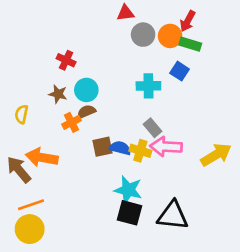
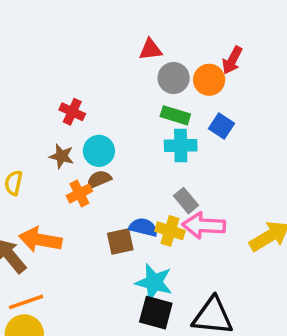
green rectangle: (190, 44) -> (175, 115), moved
brown square: (103, 147) -> (120, 241), moved

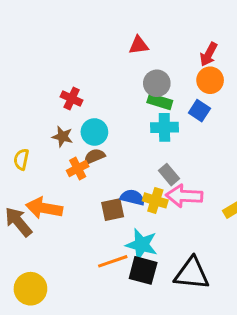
gray circle: (174, 78) -> (157, 83), moved
orange circle: (209, 80) -> (210, 80), moved
orange line: (26, 302) -> (113, 261), moved

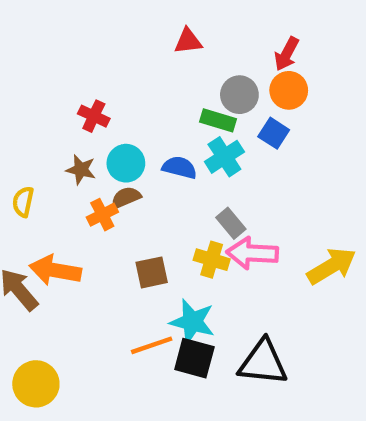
gray circle: (157, 83) -> (239, 95), moved
cyan cross: (164, 127) -> (224, 157), turned -32
blue semicircle: (132, 197) -> (179, 167), moved

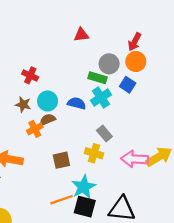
pink arrow: (252, 253) -> (135, 159), moved
cyan star: (192, 322) -> (84, 187), turned 30

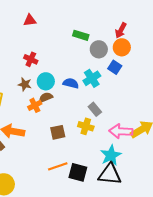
red triangle: (81, 35) -> (30, 20), moved
green rectangle: (97, 78) -> (81, 35), moved
cyan star: (84, 187) -> (111, 155), moved

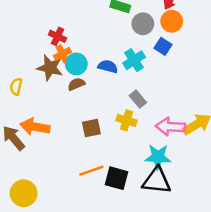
brown star: (25, 84) -> (50, 68), size x1.5
orange cross: (35, 105) -> (63, 54), moved
cyan star: (111, 155) -> (158, 157), turned 30

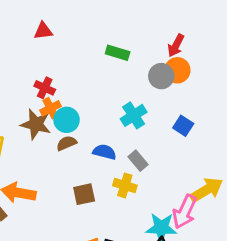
gray circle: (143, 24) -> (161, 76), moved
blue square: (163, 46) -> (183, 126), moved
blue semicircle: (108, 66) -> (104, 152), moved
pink arrow: (170, 127) -> (185, 212), moved, turned -68

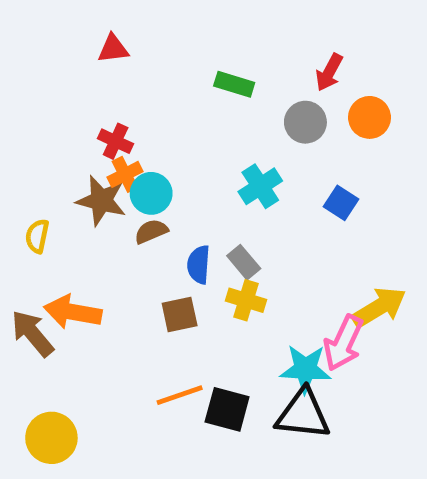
orange circle: (177, 70) -> (369, 117), moved
blue semicircle: (104, 152) -> (199, 265), moved, turned -100
gray rectangle: (138, 161) -> (244, 262), moved

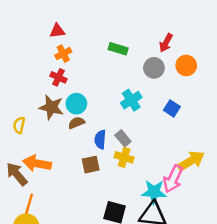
orange cross: (125, 174) -> (63, 54), moved
orange line: (180, 395) -> (29, 205), moved, turned -55

